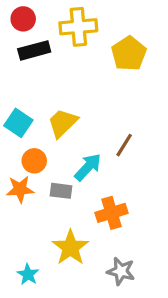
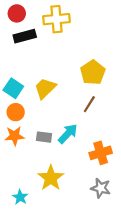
yellow pentagon: (129, 54) -> (93, 72), moved
orange circle: (34, 161) -> (16, 112), moved
cyan arrow: (88, 167) -> (68, 134), moved
orange cross: (111, 213) -> (101, 153), moved
gray star: (121, 271) -> (101, 188), moved

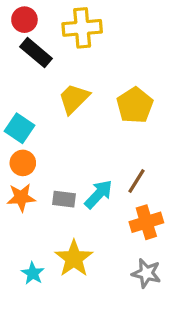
black rectangle: (25, 36) -> (36, 53), turned 55
yellow trapezoid: (45, 88) -> (74, 99), moved
brown line: (89, 104) -> (136, 181), moved
cyan star: (20, 197) -> (33, 273), moved

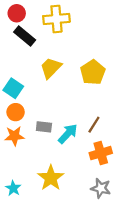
gray rectangle: (64, 199) -> (44, 127), moved
cyan star: (33, 273) -> (13, 188), moved

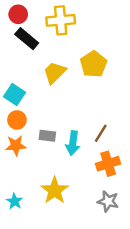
yellow pentagon: (93, 72) -> (93, 64), moved
cyan arrow: (68, 134) -> (73, 143), turned 145

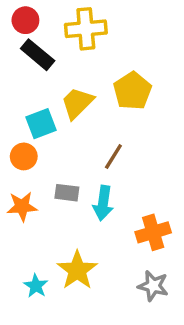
cyan square: (15, 94) -> (41, 124), moved, turned 35
orange circle: (17, 120) -> (24, 156), moved
brown line: (101, 133) -> (113, 156), moved
cyan star: (15, 201) -> (36, 286), moved

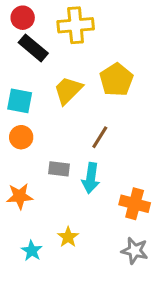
cyan square: (41, 124) -> (20, 101), moved, turned 32
orange star: (22, 206) -> (20, 196), moved
orange cross: (153, 232) -> (135, 204), turned 32
yellow star: (77, 270) -> (68, 237), size x0.6

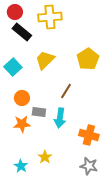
yellow pentagon: (116, 80) -> (88, 59), moved
cyan square: (20, 101) -> (13, 67), turned 36
orange circle: (21, 137) -> (22, 98), moved
orange star: (20, 196) -> (22, 124), moved

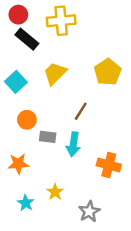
orange star: (22, 124) -> (18, 164), moved
gray star: (89, 166) -> (89, 211), moved, turned 30

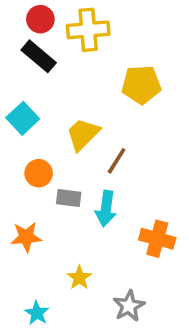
red circle: (18, 15) -> (40, 19), moved
yellow pentagon: (108, 72) -> (141, 85), moved, turned 30
yellow trapezoid: (55, 73) -> (83, 134), moved
cyan star: (26, 203) -> (37, 313), moved

